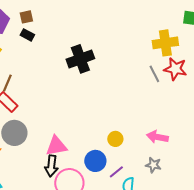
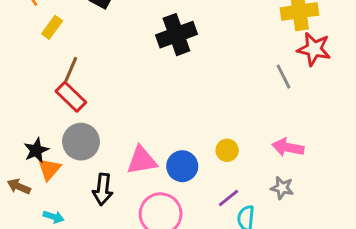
gray line: (154, 74) -> (284, 77), moved
blue circle: (95, 161) -> (182, 166), moved
black arrow: (51, 166) -> (103, 189), moved

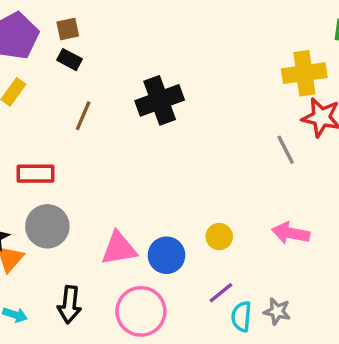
brown line: (71, 69) -> (83, 116), moved
red rectangle: (71, 97) -> (35, 174), turned -44
gray star: (282, 188) -> (277, 311), moved
black arrow: (103, 189) -> (69, 305), moved

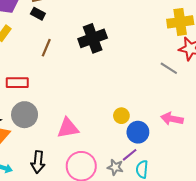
gray line: (286, 150) -> (169, 68), turned -30
yellow circle: (219, 237) -> (121, 116), moved
blue circle: (166, 255) -> (138, 132), moved
gray star: (277, 311) -> (115, 167), moved

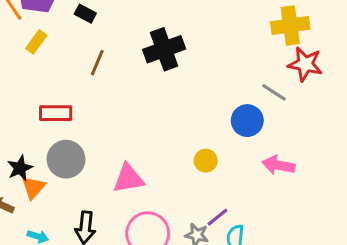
blue circle: (138, 132) -> (247, 121), moved

